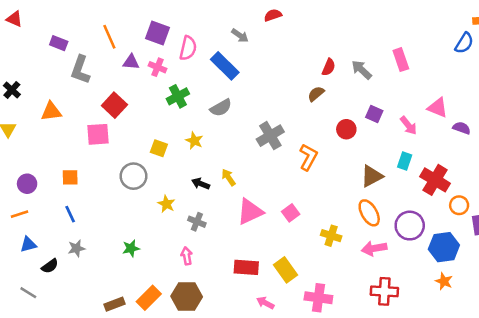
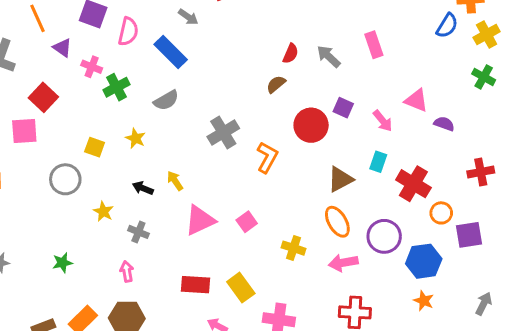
purple triangle: (131, 62) -> (62, 48), turned 30
pink cross: (158, 67) -> (92, 67), moved
red circle: (346, 129) -> (311, 125), size x1.5

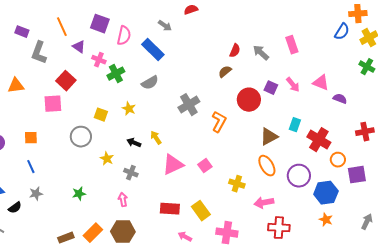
pink arrow: (383, 121) -> (293, 85), moved
pink arrow: (343, 263) -> (264, 203), moved

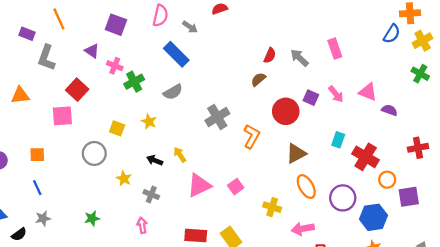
orange line: (62, 27) -> (59, 19), moved
pink semicircle: (124, 36) -> (160, 16), moved
brown triangle: (269, 137) -> (296, 153), moved

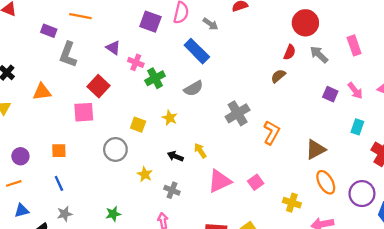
orange line: (59, 19) -> (80, 16), turned -55
purple square: (116, 25) -> (150, 22), moved
red circle: (286, 111) -> (305, 23), moved
cyan rectangle: (338, 140) -> (357, 127), moved

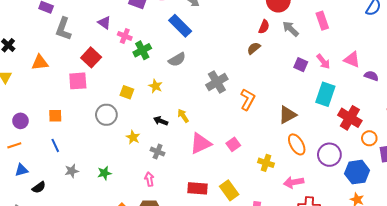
cyan rectangle: (357, 127) -> (325, 94), size x1.6
gray star: (65, 214) -> (72, 171), moved

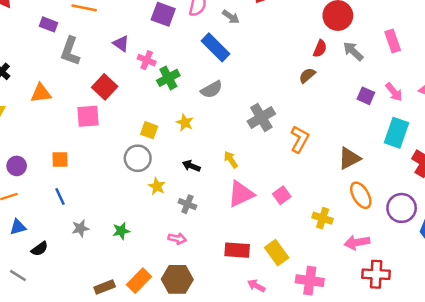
gray circle: (106, 115) -> (138, 158), moved
yellow arrow: (183, 116) -> (231, 160), moved
pink arrow: (149, 179) -> (177, 239), turned 112

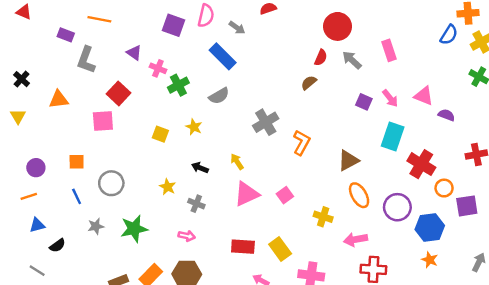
gray circle: (138, 158) -> (111, 183), moved
green star: (121, 231) -> (134, 229), size x1.6

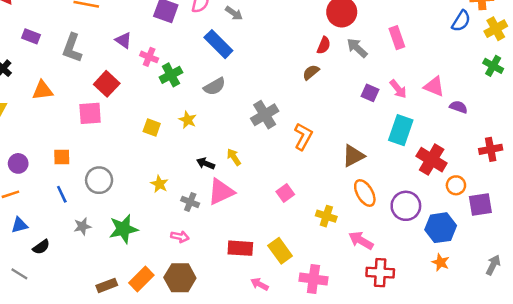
purple rectangle: (66, 35) -> (31, 36), moved
black arrow: (200, 168) -> (206, 163), moved
pink triangle: (247, 194) -> (221, 192), moved
pink arrow: (355, 239) -> (361, 240), turned 40

